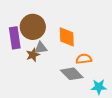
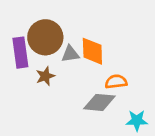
gray triangle: (41, 48) -> (70, 54), moved
gray diamond: (72, 74) -> (99, 102), turned -40

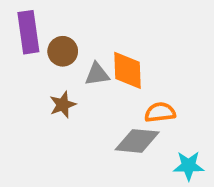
brown circle: (45, 37) -> (63, 51), size x0.6
purple rectangle: (20, 53) -> (28, 32), moved

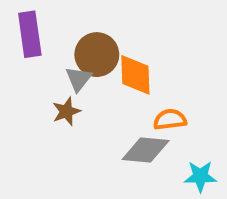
brown circle: (63, 51) -> (97, 55), moved, size x1.4
gray triangle: (97, 74) -> (79, 79), moved, turned -44

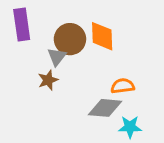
orange diamond: (135, 75) -> (102, 36), moved
cyan star: (200, 176) -> (130, 127), moved

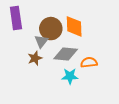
gray diamond: (105, 108) -> (66, 54), moved
cyan star: (130, 127) -> (70, 76), moved

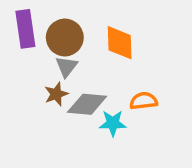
brown circle: (51, 29) -> (65, 38), moved
gray diamond: (66, 54) -> (87, 104), moved

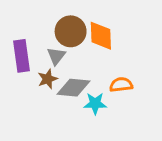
purple rectangle: (25, 29) -> (22, 56), moved
brown circle: (65, 38) -> (71, 31), moved

